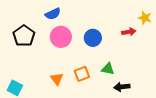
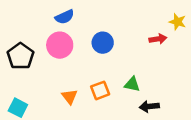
black pentagon: (24, 36) -> (20, 56), moved
pink circle: (61, 37) -> (60, 45), moved
blue circle: (93, 38) -> (103, 43), moved

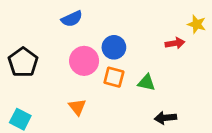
pink circle: (60, 45) -> (84, 61), moved
green triangle: (132, 84) -> (146, 83), moved
orange square: (100, 90) -> (114, 77), moved, turned 36

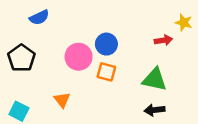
blue semicircle: (72, 19) -> (39, 17), moved
green triangle: (146, 83) -> (155, 80), moved, size x1.5
orange triangle: (77, 107) -> (62, 100), moved

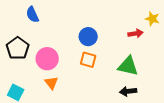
blue semicircle: (39, 17) -> (32, 15), turned 91
pink circle: (79, 57) -> (47, 59), moved

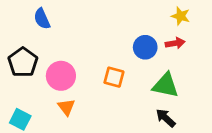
yellow star: (152, 19) -> (181, 16), moved
blue circle: (88, 37) -> (145, 47), moved
black arrow: (128, 91) -> (166, 118), turned 49

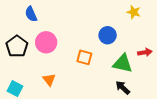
red arrow: (175, 43) -> (145, 52), moved
pink circle: (61, 76) -> (46, 42), moved

